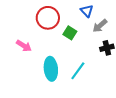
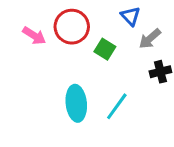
pink arrow: (24, 46) -> (34, 36), moved

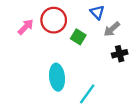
pink arrow: (34, 36) -> (26, 27), turned -78
cyan line: (117, 106) -> (87, 94), moved

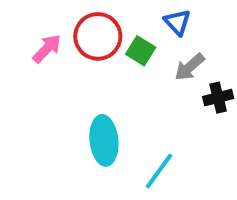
gray arrow: (112, 29) -> (190, 67), moved
green square: (78, 37) -> (141, 51), moved

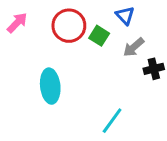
pink arrow: (47, 49) -> (17, 23), moved
cyan ellipse: (104, 140) -> (50, 86), moved

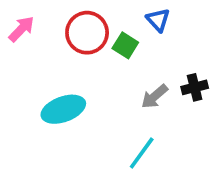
gray arrow: (134, 47) -> (154, 96), moved
cyan ellipse: (50, 86) -> (63, 109), turned 76

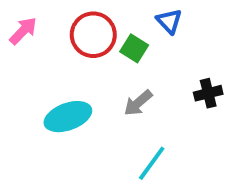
gray arrow: (154, 96) -> (138, 103), moved

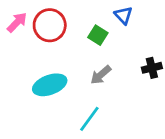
red circle: (93, 35) -> (50, 25), moved
cyan line: (152, 163) -> (89, 119), moved

